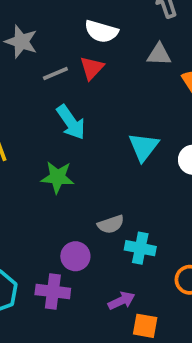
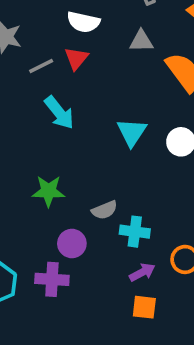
green star: (58, 177) -> (48, 191), moved
purple arrow: (121, 301) -> (142, 272), moved

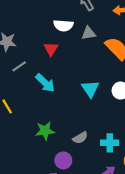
white semicircle: (83, 22) -> (63, 25), moved
gray line: (41, 66) -> (19, 66), moved
cyan cross: (135, 232) -> (110, 143), moved

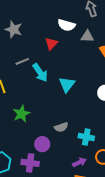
gray line: (19, 66) -> (22, 61), moved
cyan triangle: (90, 89) -> (67, 85), moved
green star: (45, 131) -> (21, 114), moved, turned -30

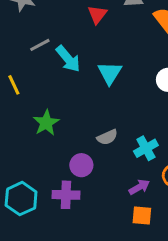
red triangle: (51, 44) -> (97, 14), moved
cyan cross: (86, 137) -> (146, 148), turned -35

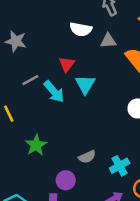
red triangle: (97, 14) -> (67, 64), moved
cyan triangle: (110, 73) -> (85, 84), moved

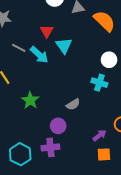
gray line: (30, 80) -> (19, 48), turned 64
cyan cross: (120, 166) -> (99, 83), moved, turned -35

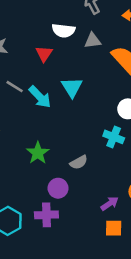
red triangle: (47, 31) -> (44, 54), moved
green star: (30, 100) -> (38, 153), moved

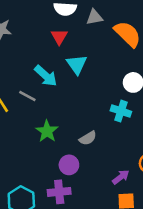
red triangle: (44, 54) -> (59, 37), moved
gray line: (15, 87) -> (27, 96), moved

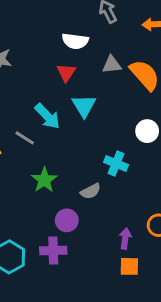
gray triangle: (95, 17) -> (112, 65), moved
cyan cross: (121, 111) -> (116, 163), moved
purple arrow: (121, 177) -> (125, 239), turned -48

